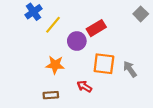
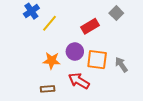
gray square: (141, 14) -> (116, 13), moved
purple circle: (77, 41) -> (75, 52), moved
red arrow: (84, 86) -> (79, 81), size x1.5

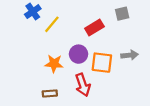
gray square: (116, 13) -> (122, 14), turned 32
gray arrow: (121, 65) -> (130, 55), moved, turned 119
red arrow: (79, 81) -> (83, 85), turned -140

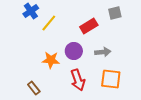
gray arrow: (130, 55) -> (103, 52), moved
orange square: (102, 63) -> (111, 79), moved
brown rectangle: (50, 93) -> (34, 88), moved, turned 56

